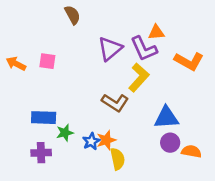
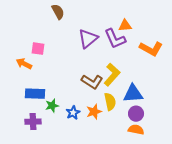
orange arrow: (16, 64) -> (24, 64), moved
yellow L-shape: (139, 77) -> (112, 75), moved
orange star: (106, 140) -> (94, 112), moved
orange semicircle: (191, 151) -> (136, 130), moved
yellow semicircle: (118, 159) -> (110, 102), moved

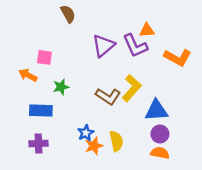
yellow semicircle: (110, 102) -> (116, 141), moved
green star: (52, 106) -> (61, 87), moved
orange star: (94, 112) -> (94, 146), moved

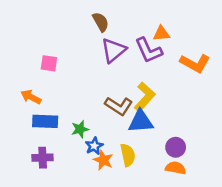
brown semicircle: (68, 14) -> (101, 22), moved
orange arrow: (28, 75) -> (31, 97), moved
green star: (61, 87) -> (80, 129), moved
blue triangle: (156, 110) -> (141, 121), moved
orange star: (94, 146) -> (103, 160), turned -30

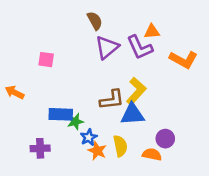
orange arrow: (31, 97) -> (15, 92), moved
brown L-shape: (119, 106) -> (112, 100), turned -40
blue rectangle: (45, 121) -> (61, 114), moved
orange semicircle: (176, 168) -> (152, 154), moved

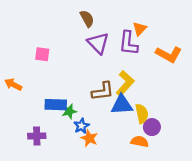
orange triangle: (152, 32) -> (140, 29), turned -40
purple triangle: (107, 47) -> (98, 43), turned -35
purple L-shape: (140, 47) -> (128, 43), turned 30
yellow semicircle: (120, 146) -> (142, 114), moved

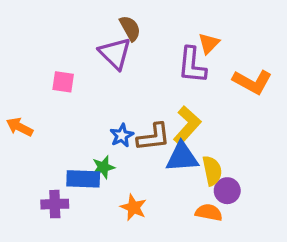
purple triangle: (98, 43) -> (115, 53), moved
blue rectangle: (56, 105) -> (83, 179), moved
blue star: (81, 126) -> (122, 135), moved

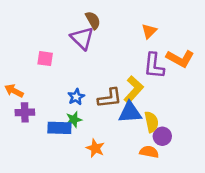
purple L-shape: (192, 65) -> (154, 66), moved
blue star: (122, 135) -> (76, 97), moved
purple cross: (55, 204) -> (25, 112), moved

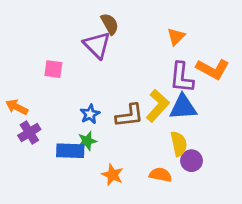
purple cross: (25, 112) -> (29, 132), turned -30
blue triangle: (130, 112) -> (183, 107), moved
orange semicircle: (149, 152) -> (160, 175), moved

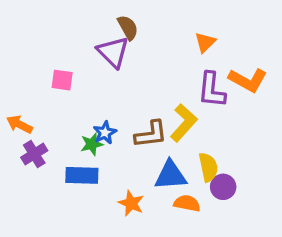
blue triangle: (183, 107) -> (171, 175), moved
green star: (87, 141) -> (92, 144), moved

